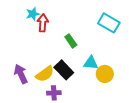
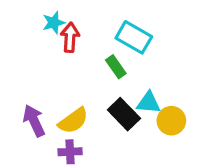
cyan rectangle: (109, 23) -> (134, 37), moved
black rectangle: (64, 70) -> (124, 114), moved
purple cross: (54, 93) -> (70, 152), moved

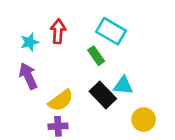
cyan star: (54, 23) -> (29, 42), moved
purple arrow: (34, 121) -> (28, 76), moved
yellow circle: (171, 121) -> (144, 120), moved

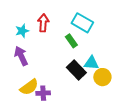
yellow semicircle: (61, 100) -> (29, 87), moved
yellow circle: (144, 120) -> (102, 77), moved

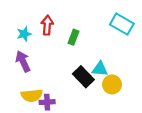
cyan rectangle: (82, 23) -> (122, 24), moved
green rectangle: (71, 41) -> (74, 37), moved, turned 56
yellow semicircle: (29, 87) -> (32, 95), turned 30

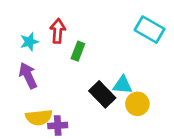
green rectangle: (74, 37) -> (78, 51), moved

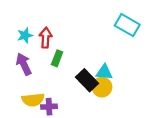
red arrow: (58, 31) -> (46, 38), moved
green rectangle: (78, 51) -> (57, 58), moved
yellow circle: (137, 104) -> (102, 87), moved

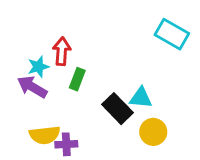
cyan star: (25, 35) -> (38, 67), moved
purple arrow: (24, 64) -> (32, 87), turned -35
yellow circle: (102, 87) -> (153, 132), moved

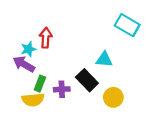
green rectangle: (77, 79) -> (40, 84), moved
cyan triangle: (141, 98) -> (104, 60), moved
purple cross: (66, 144) -> (62, 89), moved

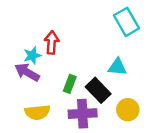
cyan rectangle: (127, 25) -> (127, 22), moved, turned 30
green rectangle: (40, 84) -> (70, 84), moved
purple cross: (62, 89) -> (83, 114), moved, size x1.5

